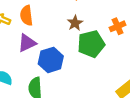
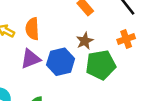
orange cross: (118, 26) -> (126, 39), moved
blue hexagon: (51, 60) -> (61, 62), moved

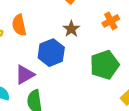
purple triangle: (31, 59) -> (25, 75), moved
green pentagon: (101, 65) -> (105, 65), moved

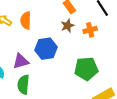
orange cross: (111, 21) -> (90, 30), moved
brown star: (71, 29) -> (67, 26), moved

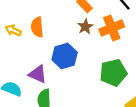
orange cross: (90, 30) -> (112, 28), size x1.5
purple triangle: (21, 61) -> (38, 74), turned 48

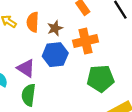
brown star: (85, 27) -> (55, 28), moved
orange cross: (112, 28) -> (86, 41), moved

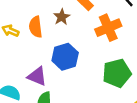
brown star: (55, 28) -> (62, 17), moved
orange cross: (86, 41) -> (108, 28), moved

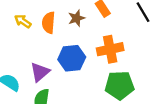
orange cross: (108, 28) -> (110, 49), moved
purple triangle: (37, 76) -> (40, 72), turned 45

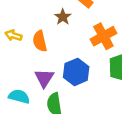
orange semicircle: (49, 23) -> (40, 41), moved
blue hexagon: (72, 58) -> (76, 72), moved

